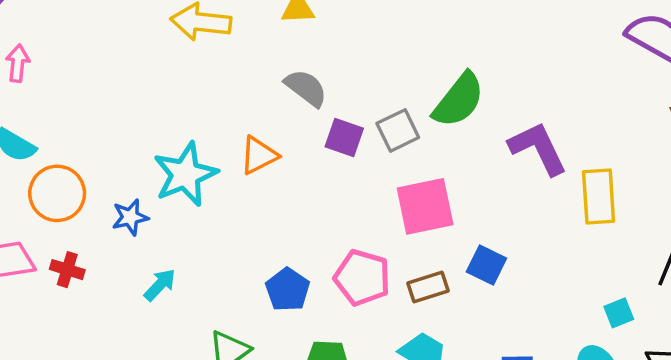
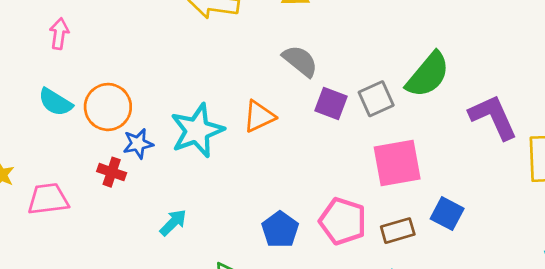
orange circle: (57, 193) -> (108, 107), moved
blue star: (130, 217) -> (138, 144), moved
red cross: (67, 270) -> (112, 172), moved

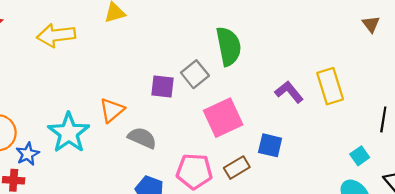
gray semicircle: (300, 61) -> (142, 138), moved
green semicircle: (428, 75) -> (229, 46), turned -36
purple L-shape: (493, 117) -> (289, 92), moved, size x0.7

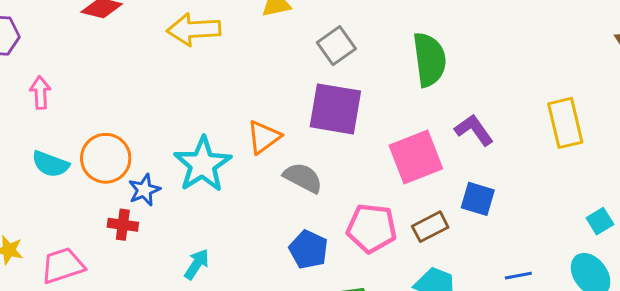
gray square: (195, 74) -> (336, 46), moved
purple square: (163, 86) -> (335, 109), size x1.6
purple L-shape: (289, 92) -> (474, 130), moved

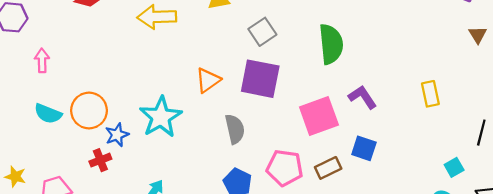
yellow rectangle: (565, 123) -> (430, 94), size x0.7
orange triangle: (264, 137) -> (208, 80), moved
gray semicircle: (303, 178) -> (235, 129), turned 48
red cross: (123, 225) -> (100, 160), turned -30

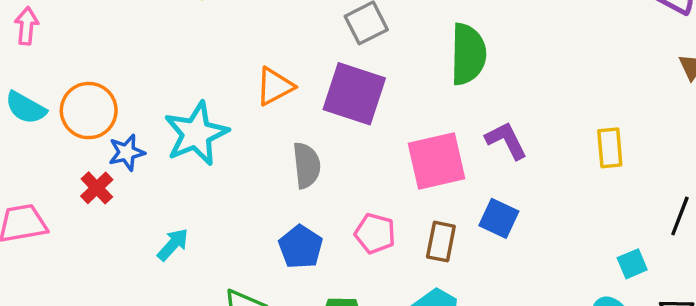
red cross: (100, 160) -> (97, 188), turned -30
pink pentagon: (285, 168) -> (375, 233), size x0.7
brown rectangle: (328, 168) -> (441, 242), turned -60

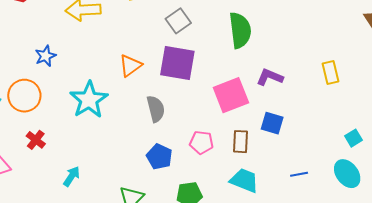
purple L-shape: (506, 140) -> (270, 77), turned -32
blue star: (127, 152) -> (45, 56), moved
cyan arrow: (173, 245) -> (72, 176), moved

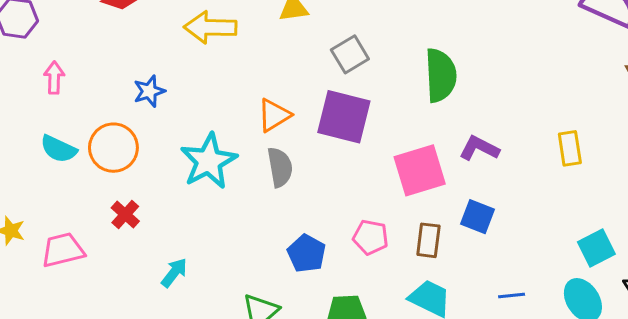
gray semicircle: (156, 109) -> (280, 167), moved
cyan square: (354, 138) -> (596, 248), size x1.4

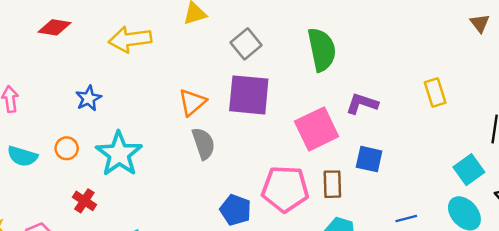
orange circle: (113, 148) -> (67, 148), size x0.6
cyan star: (209, 161) -> (119, 154), moved
pink pentagon: (370, 237) -> (285, 189), size x1.6

